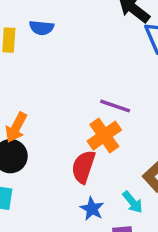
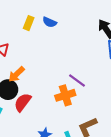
red semicircle: (83, 167) -> (23, 102), moved

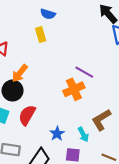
yellow rectangle: (29, 23) -> (41, 35), moved, turned -32
red semicircle: (23, 102) -> (27, 115), moved

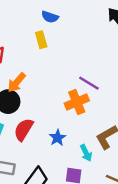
blue star: (57, 134) -> (57, 138), moved

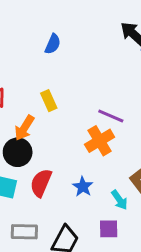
blue semicircle: (50, 17) -> (53, 44), turned -77
yellow rectangle: (41, 40) -> (49, 101), moved

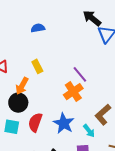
blue semicircle: (53, 44) -> (38, 28), turned -120
purple line: (111, 116) -> (80, 74), turned 30
blue star: (83, 187) -> (64, 123), size x1.5

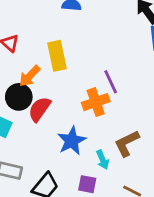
yellow rectangle: (37, 66) -> (57, 56), size x1.5
red semicircle: (35, 122) -> (39, 109), moved

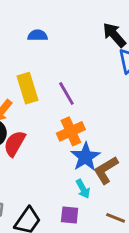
purple line: (111, 82) -> (66, 94), moved
blue star: (72, 141) -> (85, 157), moved

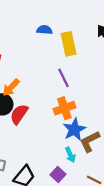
yellow rectangle: (28, 88) -> (69, 44), moved
purple square: (70, 215) -> (58, 175), turned 32

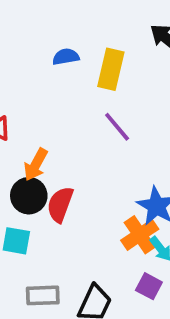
yellow rectangle: (69, 44) -> (111, 69), turned 40
orange cross: (64, 108) -> (140, 235), moved

